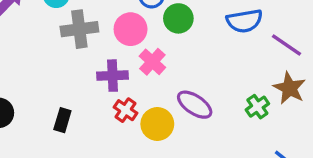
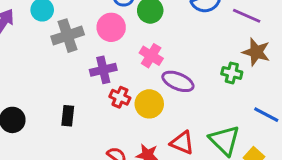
pink cross: (152, 62) -> (151, 56), moved
green cross: (257, 107) -> (232, 73), turned -30

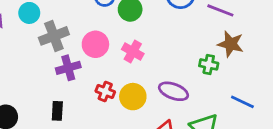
pink circle: (111, 27) -> (95, 44), moved
purple cross: (103, 70) -> (68, 68), moved
purple ellipse: (178, 81) -> (173, 91), moved

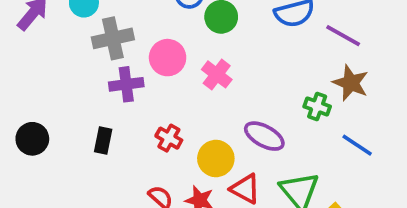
red cross: (105, 91) -> (169, 138), moved
yellow circle: (133, 97) -> (216, 159), moved
blue line: (242, 102) -> (357, 145), moved

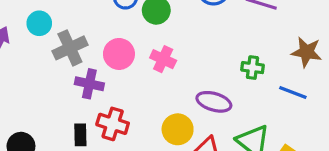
brown star: (351, 83) -> (307, 52), moved
purple cross: (126, 84) -> (89, 84), turned 32
red cross: (169, 138) -> (113, 124), moved, size x1.4

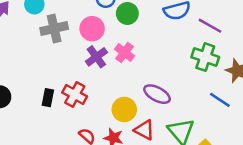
pink circle: (119, 54) -> (92, 29), moved
green cross: (252, 68) -> (205, 57), moved, size x1.5
purple cross: (89, 84) -> (96, 57), moved, turned 30

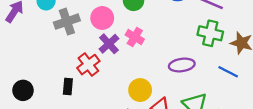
purple ellipse: (157, 94) -> (182, 65), moved, turned -30
red cross: (75, 95) -> (88, 65), moved, turned 30

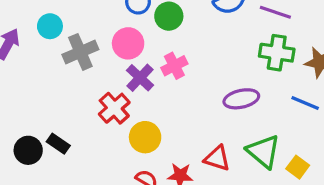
pink cross: (135, 37) -> (174, 66), turned 36
black rectangle: (68, 87) -> (58, 144), moved, turned -56
yellow circle: (140, 90) -> (145, 137), moved

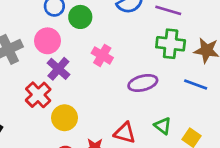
pink cross: (174, 66) -> (102, 55), moved, turned -30
green triangle: (263, 151) -> (163, 126), size x0.6

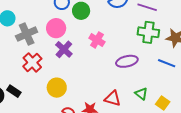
red cross: (38, 95) -> (32, 62), moved
yellow circle: (65, 118) -> (57, 88), moved

